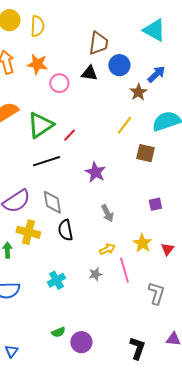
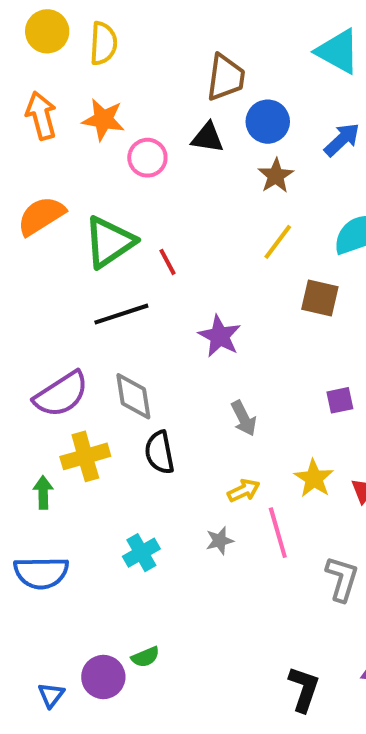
brown star: (138, 92) -> (276, 176), moved
red line: (69, 135) -> (167, 262), turned -72
yellow cross: (28, 232) -> (85, 456), turned -30
purple circle: (81, 342) -> (103, 677), moved

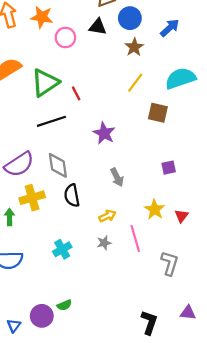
yellow arrow: (244, 491) -> (107, 216), moved

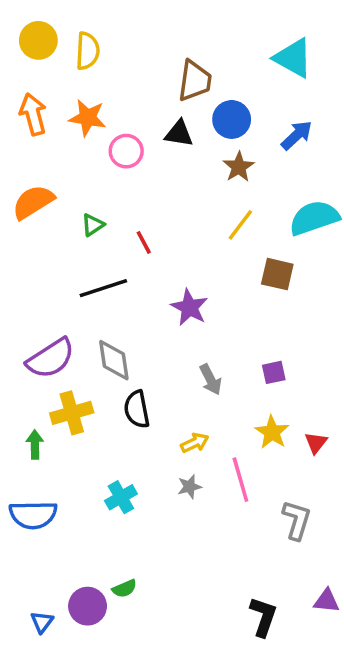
green triangle: (45, 83) -> (93, 225), size x0.5
purple square: (169, 168) -> (274, 372), moved

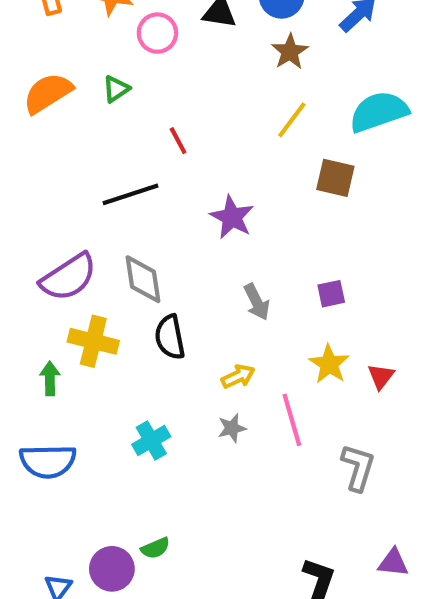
green triangle: (93, 225) -> (116, 89), moved
yellow cross: (72, 413) -> (93, 341), turned 30

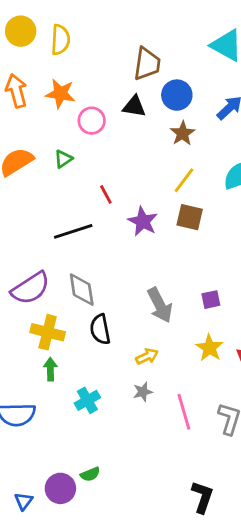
brown square: (335, 178) -> (190, 217), moved
purple star: (232, 217) -> (143, 221), moved
gray arrow: (257, 302) -> (160, 305), size x1.4
green arrow: (50, 378) -> (50, 369), moved
pink line: (292, 420) -> (184, 412), moved

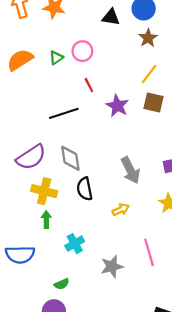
pink circle: (92, 121) -> (82, 51), moved
gray star: (143, 392) -> (112, 267), moved, size x1.5
green semicircle: (90, 474) -> (62, 284), moved

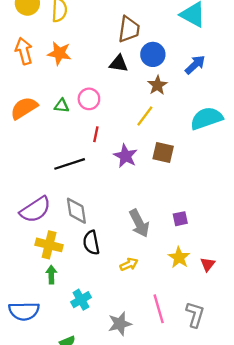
green triangle: (56, 58) -> (62, 106), turned 40
yellow line: (149, 74) -> (145, 116), moved
red line: (89, 85) -> (96, 134), turned 40

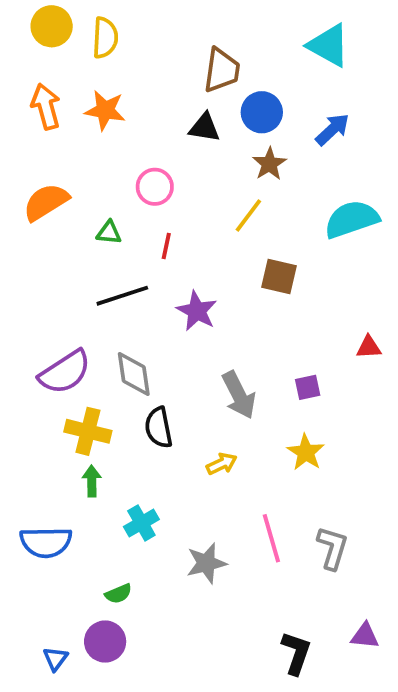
green triangle: (62, 106) -> (109, 233), moved
purple star: (125, 156) -> (197, 311), moved
red triangle: (208, 264) -> (369, 347), moved, turned 49

